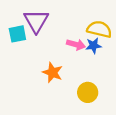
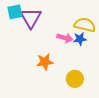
cyan square: (17, 34) -> (15, 12), moved
orange star: (53, 73) -> (45, 62), turned -30

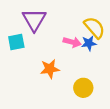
cyan square: (15, 12) -> (16, 42), moved
yellow semicircle: (85, 25) -> (94, 28), turned 35

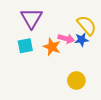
cyan square: (16, 42) -> (25, 46), moved
orange star: (50, 69) -> (52, 47), moved, turned 30

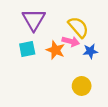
yellow semicircle: (87, 25) -> (78, 27), moved
blue star: (82, 40) -> (90, 51), moved

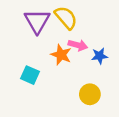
yellow semicircle: (78, 27) -> (66, 18), moved
cyan square: (27, 49) -> (30, 75), moved, turned 35

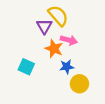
purple triangle: (37, 21) -> (44, 26), moved, size x0.7
blue star: (99, 56) -> (67, 67), moved

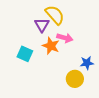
cyan square: (26, 67) -> (25, 54), moved
blue star: (67, 67) -> (87, 63), moved

